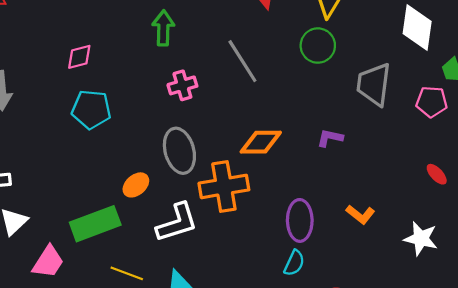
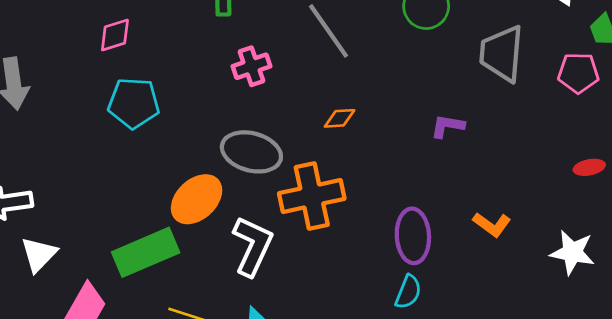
orange diamond: (261, 142) -> (340, 118), moved, size x0.6
gray ellipse: (179, 151) -> (251, 152), turned -57
red ellipse: (437, 174) -> (589, 167), turned -55
orange ellipse: (136, 185) -> (197, 199), size x1.5
white L-shape: (177, 223) -> (253, 246), turned -45

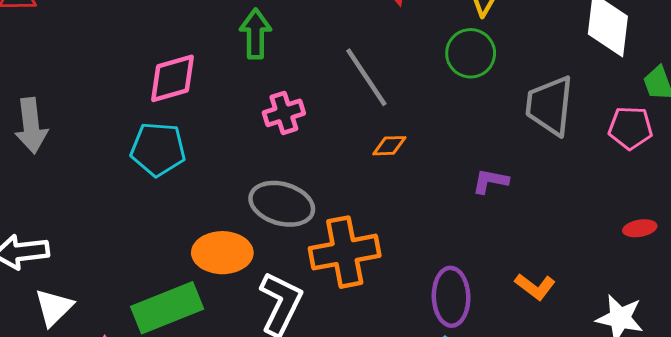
pink diamond: (115, 35) -> (172, 78), moved, size x1.4
orange diamond: (340, 118) -> (389, 146), moved
orange ellipse: (197, 199) -> (222, 253), turned 42

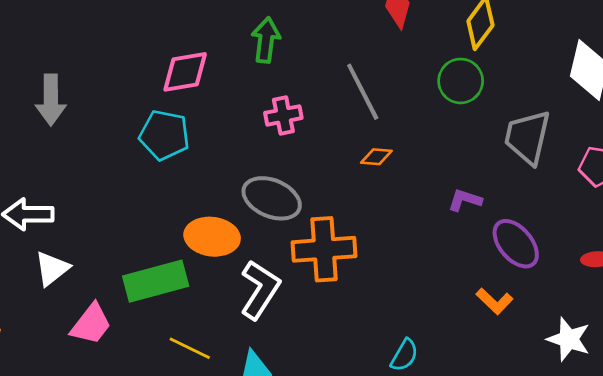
purple ellipse: (451, 297) -> (516, 244), moved, turned -45

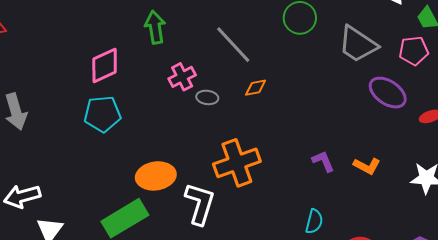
gray trapezoid: (527, 137) -> (358, 44), turned -54
gray ellipse: (272, 198) -> (207, 97), moved, size x0.5
purple L-shape: (465, 200) -> (323, 161), moved, turned 65
purple ellipse: (516, 244) -> (388, 93), moved

